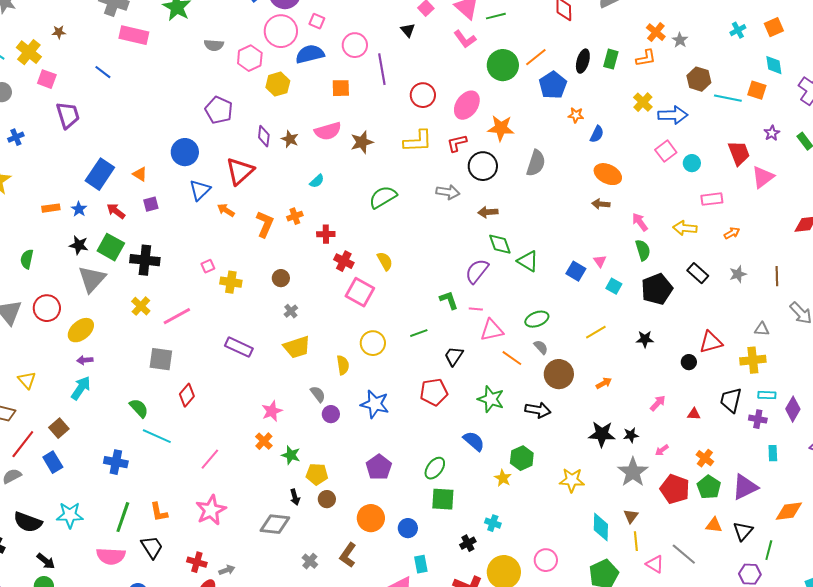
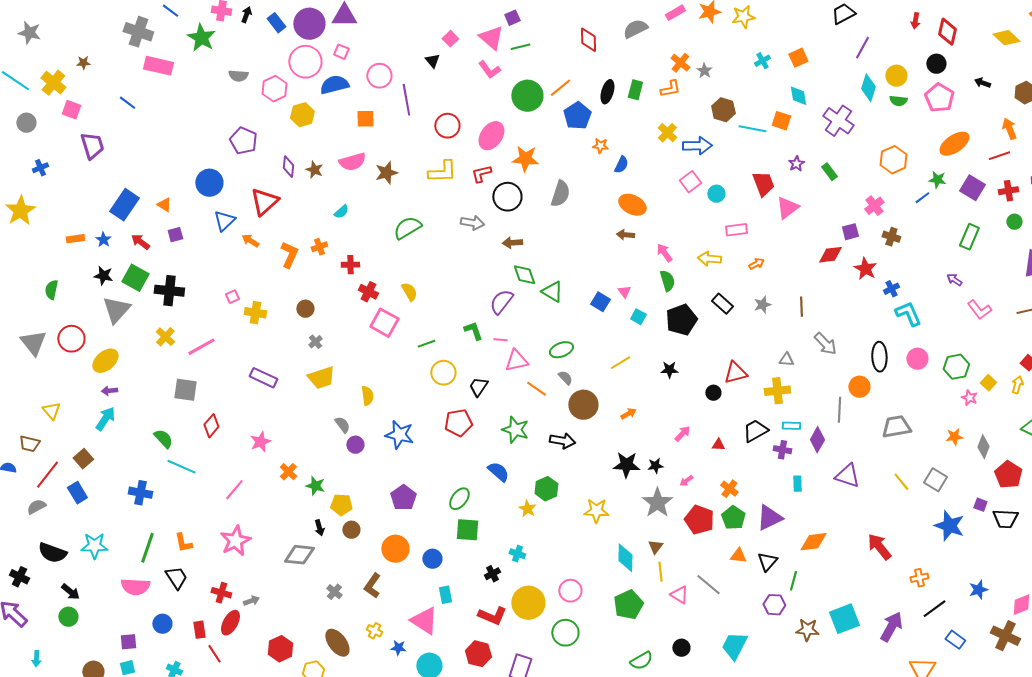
green line: (419, 333) -> (426, 344), moved
yellow circle: (373, 343) -> (443, 373), moved
black trapezoid: (731, 400) -> (755, 431), turned 48
pink star: (272, 411) -> (260, 442), moved

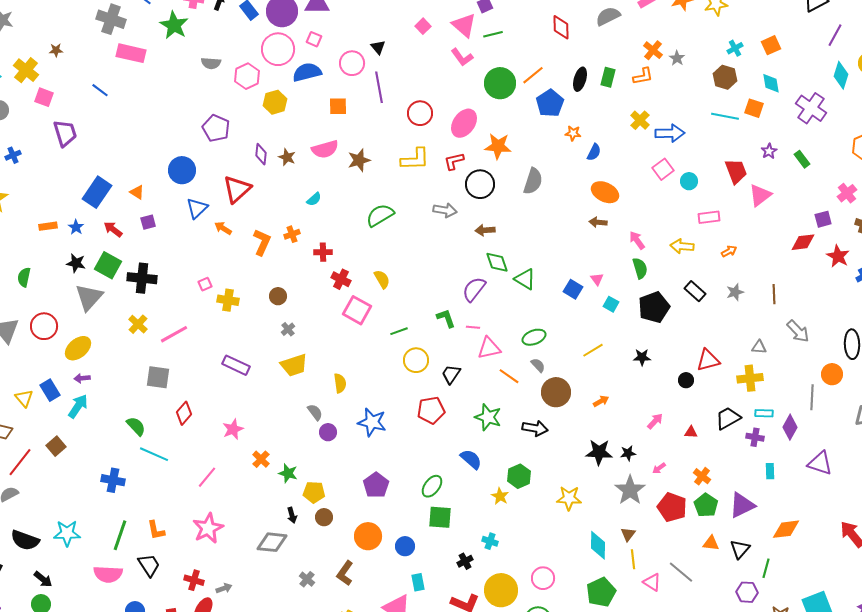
black triangle: (432, 61) -> (378, 47), moved
brown hexagon: (723, 110) -> (725, 77), moved
blue rectangle: (77, 493) -> (50, 390), moved

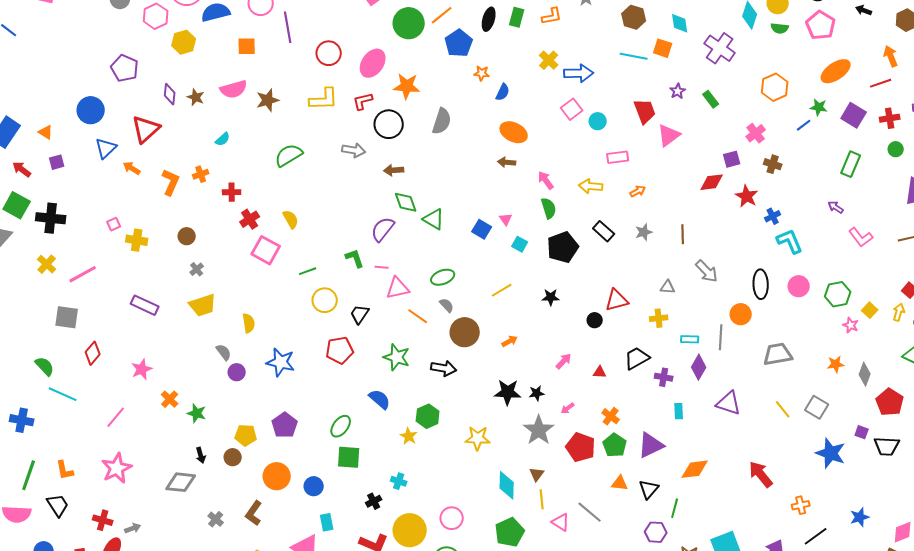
red cross: (341, 279) -> (250, 219), turned 30
yellow cross: (750, 378) -> (659, 318), size x0.7
cyan rectangle: (764, 413) -> (690, 339), moved
yellow pentagon: (314, 492) -> (246, 435), moved

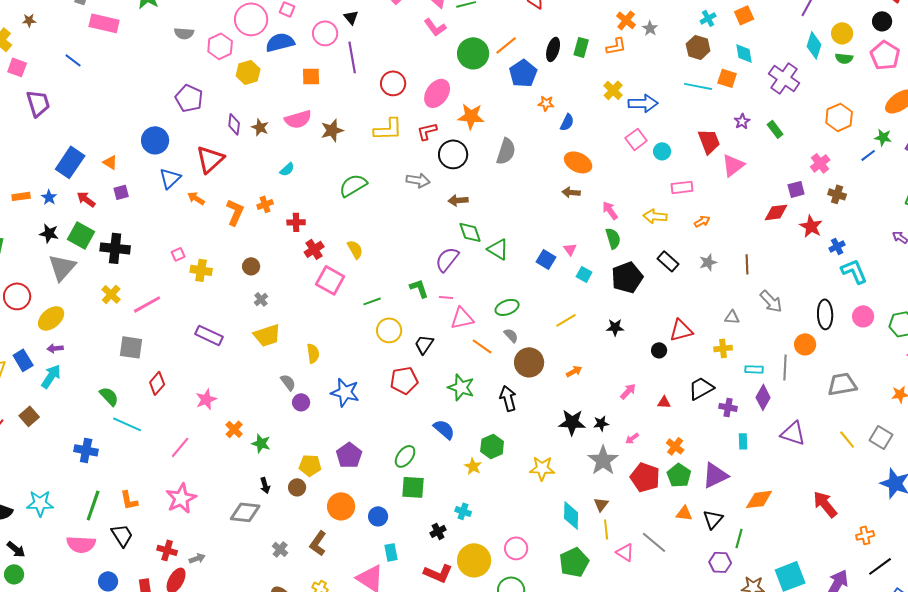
black arrow: (444, 368) -> (508, 398), turned -115

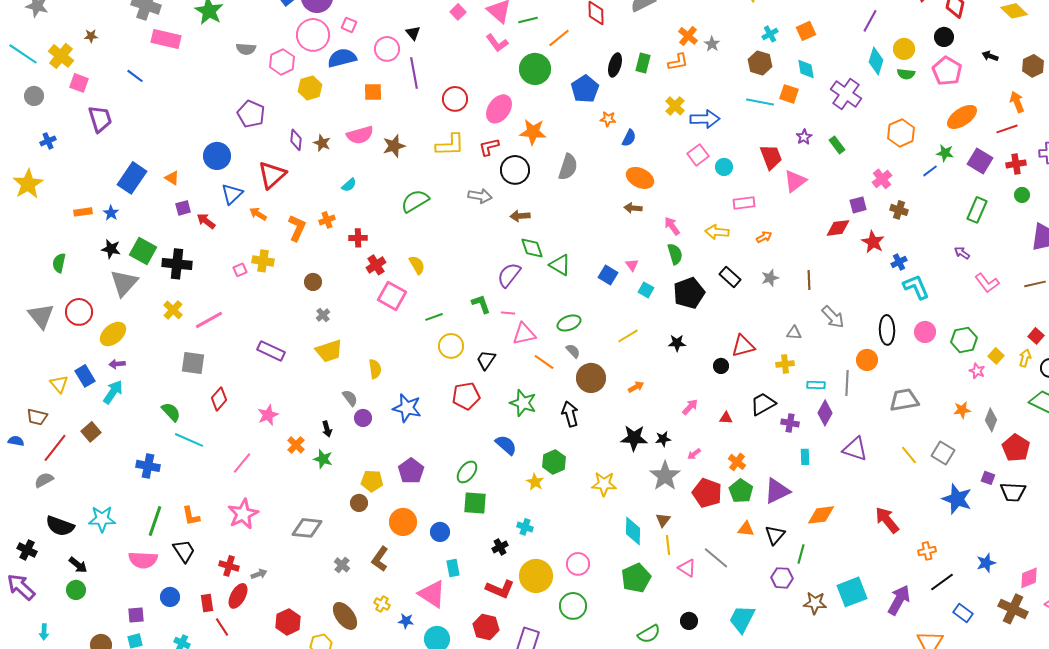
orange line: (506, 45) -> (559, 38), moved
red arrow: (86, 199) -> (206, 221), moved
yellow cross: (201, 270) -> (263, 261), moved
black arrow: (265, 485) -> (327, 429), moved

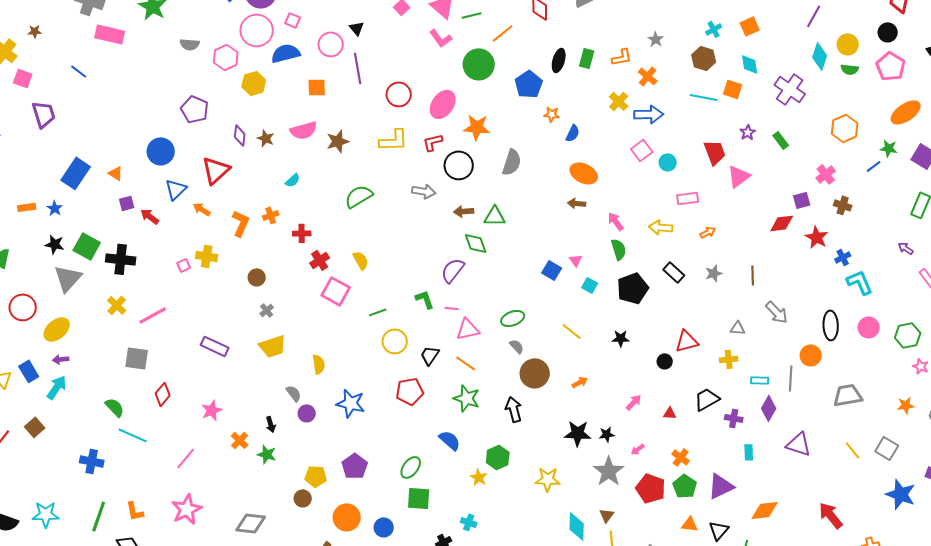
orange cross: (688, 36) -> (648, 76), moved
green triangle: (560, 265) -> (495, 216), moved, turned -30
yellow line: (628, 336) -> (572, 331), turned 70
orange line: (544, 362) -> (466, 363), moved

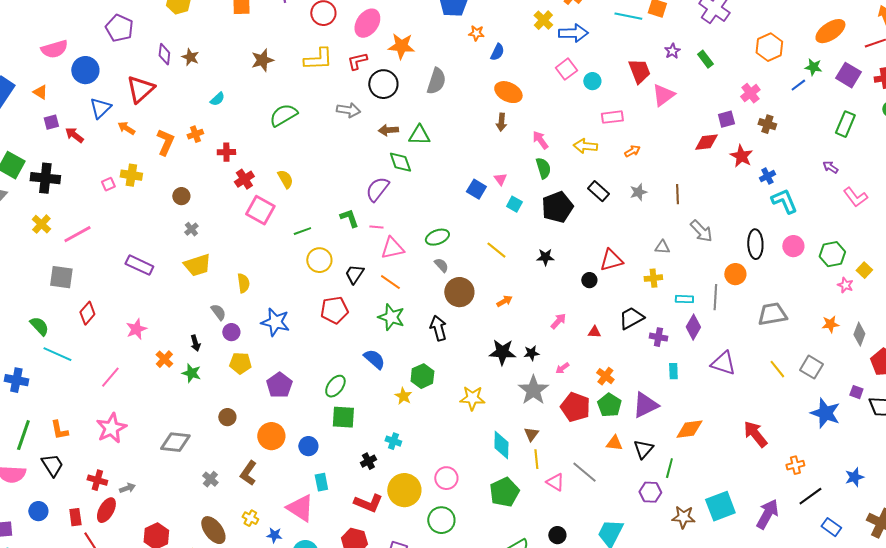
pink semicircle: (304, 130) -> (54, 49), moved
brown arrow: (577, 203) -> (501, 122), turned -90
yellow pentagon: (316, 476) -> (240, 363), moved

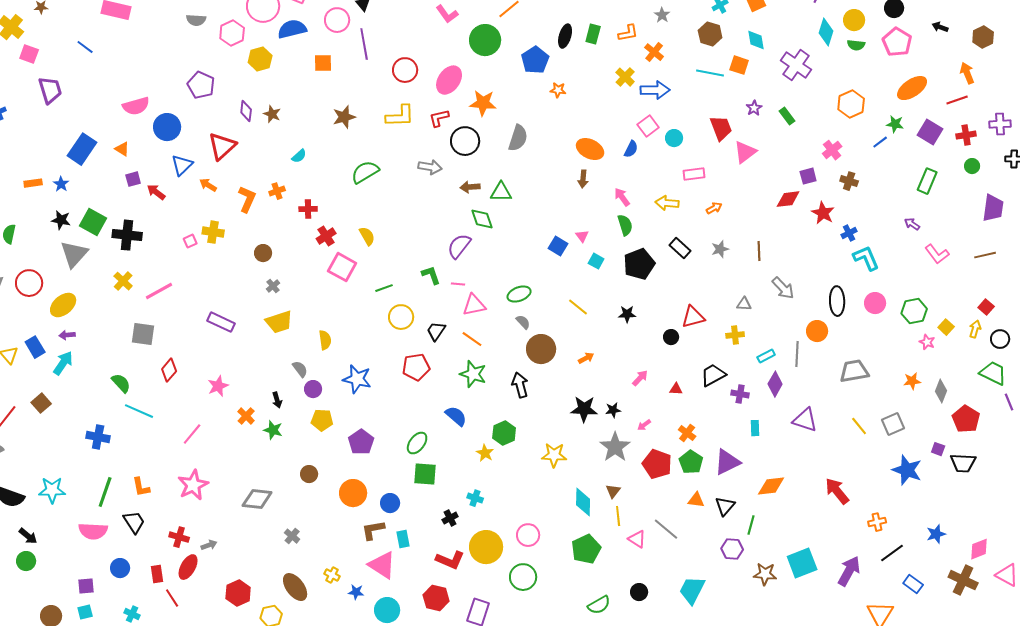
blue semicircle: (497, 52) -> (631, 149), moved
cyan rectangle: (684, 299) -> (766, 356), turned -30
gray square: (811, 367) -> (893, 424), turned 35
brown L-shape: (248, 473) -> (373, 530), moved, turned 45

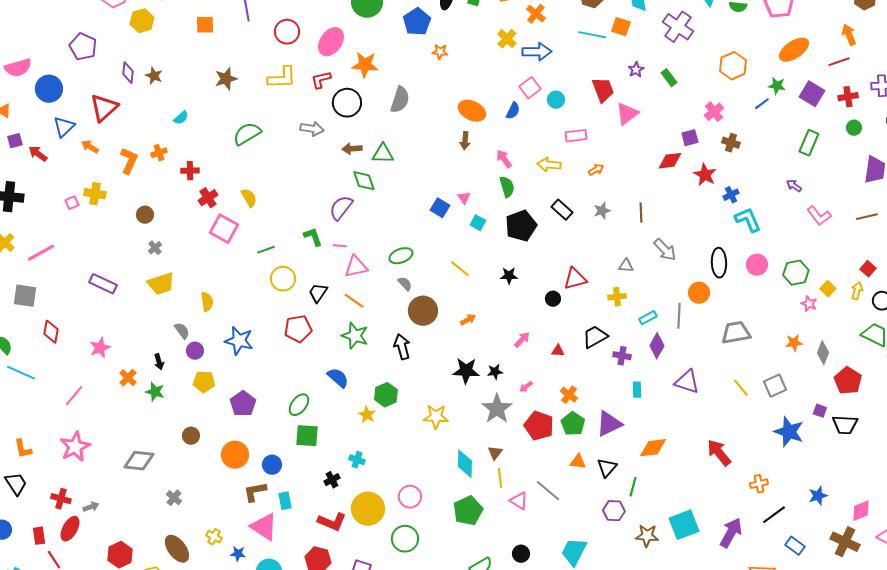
red diamond: (169, 370) -> (51, 332), turned -30

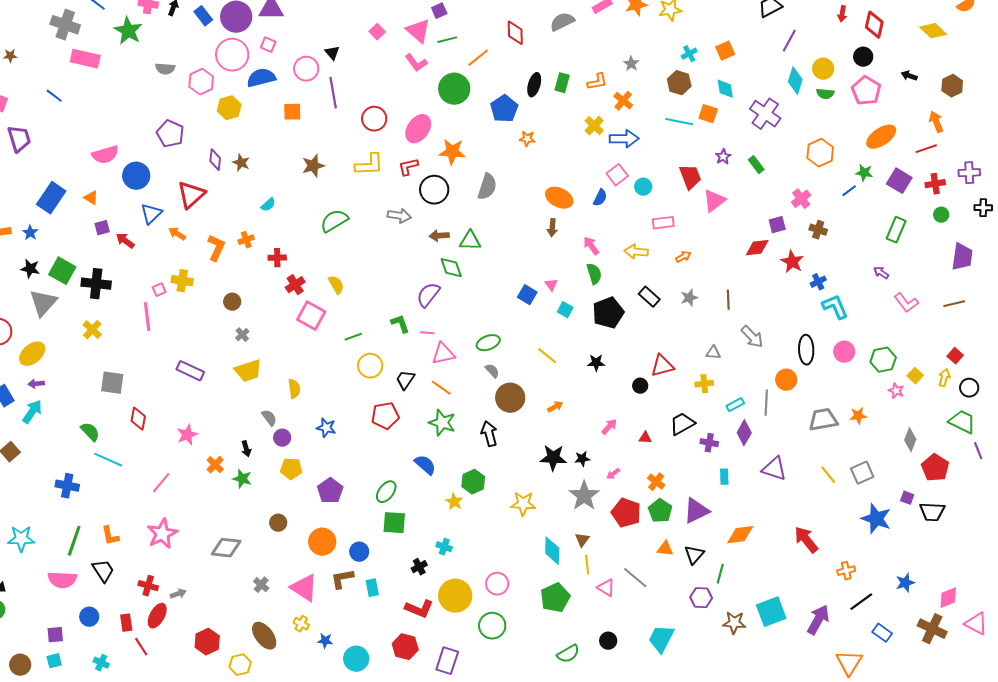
pink line: (41, 253) -> (147, 317), moved, turned -68
blue star: (239, 341) -> (326, 428), size x0.7
orange star: (794, 343) -> (858, 416), moved
pink triangle: (264, 527) -> (304, 588), moved

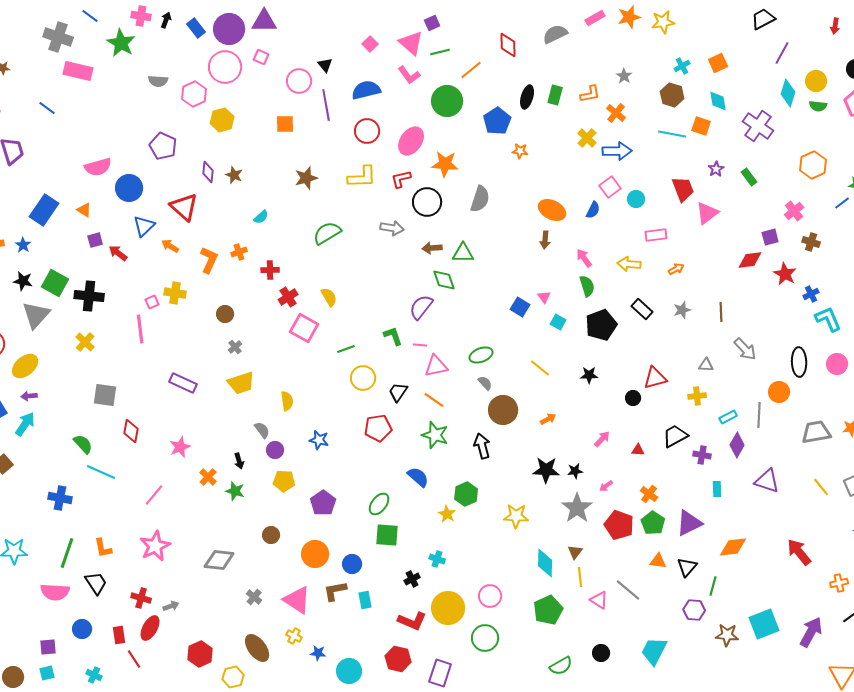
blue semicircle: (261, 78) -> (366, 90), moved
red triangle: (191, 195) -> (184, 207), turned -36

